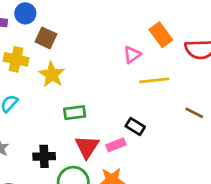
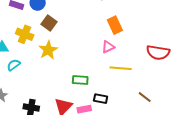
orange rectangle: (161, 35) -> (115, 25), moved
green rectangle: (75, 113) -> (80, 80), moved
black rectangle: (135, 126) -> (101, 99), turned -32

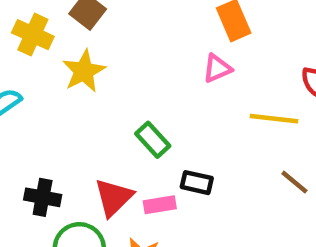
yellow line: (121, 68) -> (274, 119), moved
green rectangle: (80, 80) -> (153, 140), turned 42

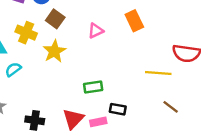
pink triangle: (217, 68) -> (96, 31), moved
green rectangle: (153, 140) -> (93, 87), turned -54

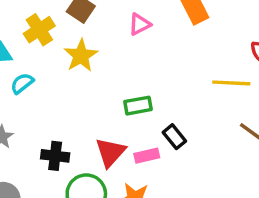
yellow cross: (26, 33) -> (39, 30), turned 36
black rectangle: (118, 109) -> (174, 137), turned 42

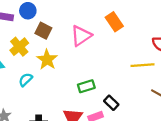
pink triangle: (140, 24) -> (81, 36), size x1.5
cyan semicircle: (22, 83) -> (26, 80), moved

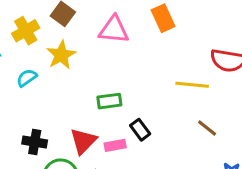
pink triangle: (81, 36) -> (114, 30), turned 30

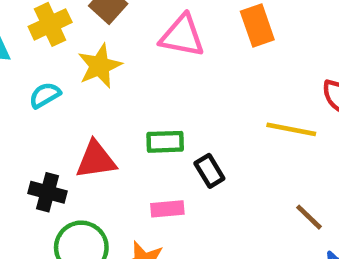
brown line: (207, 128) -> (309, 217), moved
black rectangle: (140, 130) -> (209, 171), moved
red triangle: (83, 141) -> (96, 160), moved, turned 32

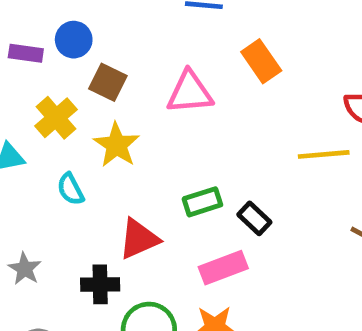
cyan semicircle: (45, 95) -> (71, 189), turned -72
pink rectangle: (167, 209) -> (223, 268), size x1.4

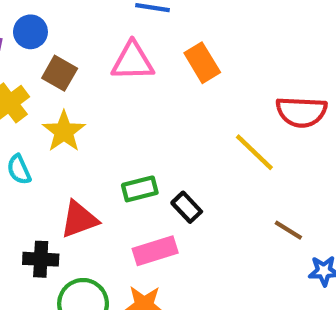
pink triangle: (190, 92) -> (133, 61), moved
yellow line: (324, 154) -> (254, 152), turned 45

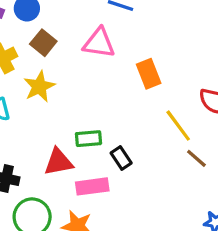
orange rectangle: (202, 63) -> (149, 74), moved
red triangle: (79, 219) -> (58, 162), moved
brown line: (288, 230) -> (196, 158), moved

